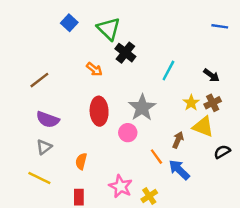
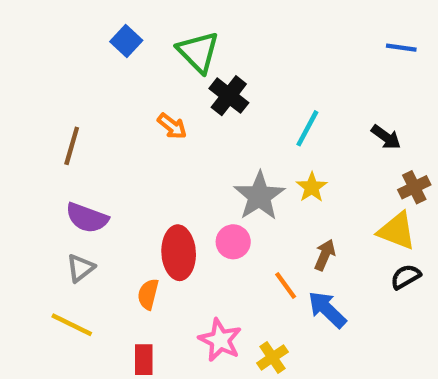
brown line: (39, 80) -> (72, 146), turned -36
yellow star: (191, 103) -> (312, 187), moved
brown cross: (213, 103) -> (414, 187), moved
red ellipse: (99, 111) -> (179, 253), moved
yellow triangle: (203, 127) -> (397, 231), moved

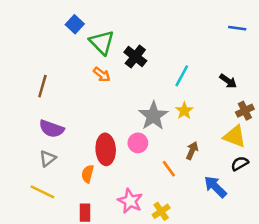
green triangle: (198, 52) -> (102, 42), moved
blue arrow: (327, 309) -> (215, 187), moved

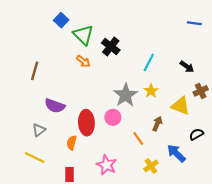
purple semicircle: (51, 129) -> (55, 106), moved
yellow triangle: (235, 136) -> (181, 106), moved
yellow cross: (161, 211) -> (151, 166), moved

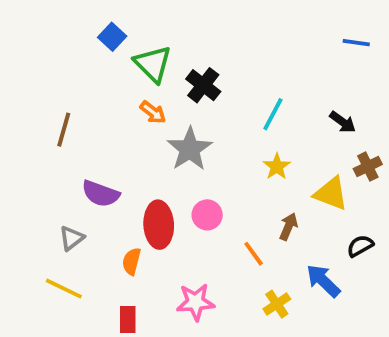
gray star: (126, 95) -> (190, 149), moved
pink star: (107, 165) -> (195, 302), turned -30

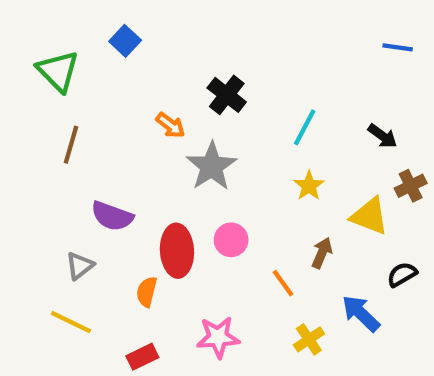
green triangle: (153, 64) -> (58, 71), moved
red rectangle: (128, 319) -> (142, 357), turned 64

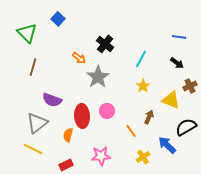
blue line: (398, 47) -> (179, 37), moved
gray triangle: (80, 266) -> (37, 123), size x1.6
black semicircle: (402, 274) -> (186, 127), size x1.5

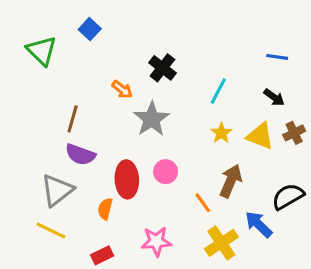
brown line: (33, 67) -> (73, 119), moved
yellow triangle: (171, 100) -> (260, 136), moved
brown arrow: (149, 117) -> (231, 181), size x1.5
yellow cross: (143, 157) -> (221, 243), size x1.5

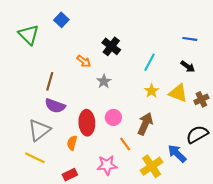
gray star: (152, 119) -> (104, 81), size x0.6
brown cross: (294, 133) -> (201, 99), moved
brown arrow: (231, 181) -> (145, 124), moved
orange line: (203, 203) -> (125, 144), moved

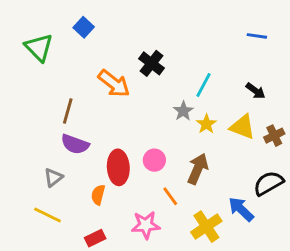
blue line: (190, 39) -> (257, 36), moved
orange arrow: (84, 61) -> (114, 84), size x1.6
gray star: (104, 81) -> (183, 111), moved
gray triangle: (39, 130) -> (53, 177), size x0.6

